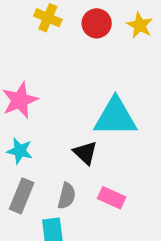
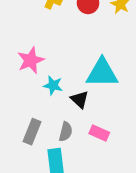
cyan star: (20, 151) -> (53, 85), moved

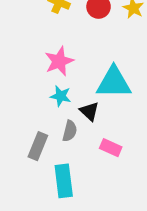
pink star: (31, 60) -> (59, 61), moved
gray semicircle: (66, 132) -> (70, 131), moved

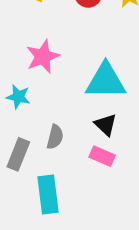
cyan star: (61, 96) -> (18, 97), moved
black triangle: (89, 111) -> (106, 125), moved

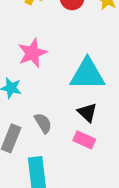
gray semicircle: (55, 137) -> (43, 123), turned -45

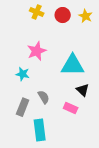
black triangle: (87, 112) -> (83, 90), moved

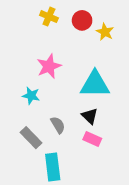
yellow star: (86, 16) -> (105, 32), moved
black triangle: (83, 90) -> (90, 116), moved
gray rectangle: (23, 107) -> (31, 138), turned -66

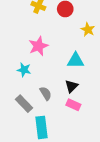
yellow star: (105, 32) -> (88, 30), moved
cyan triangle: (95, 84) -> (76, 60), size x0.7
black triangle: (90, 116) -> (71, 86), turned 32

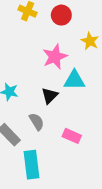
pink star: (38, 46) -> (55, 57), moved
black triangle: (71, 86) -> (50, 96), moved

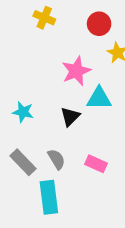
red circle: (61, 15) -> (99, 24), moved
gray semicircle: (37, 122) -> (56, 159), moved

